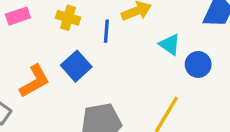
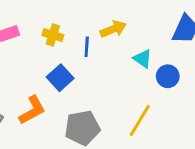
orange L-shape: (35, 81) -> (32, 110), moved

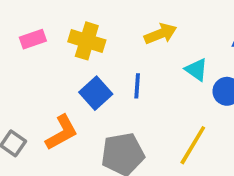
yellow cross: (53, 35) -> (87, 41), size x1.4
blue line: (87, 47) -> (137, 86), moved

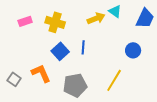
cyan triangle: (196, 70) -> (115, 11), moved
orange L-shape: (62, 133) -> (41, 73), turned -85

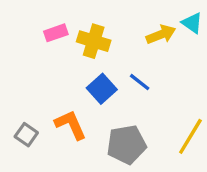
pink rectangle: (25, 21) -> (56, 33), moved
blue line: (83, 47) -> (140, 82), turned -56

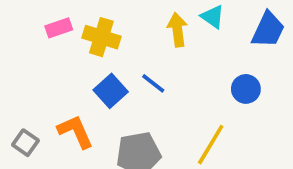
yellow arrow: (161, 34) -> (177, 30), turned -76

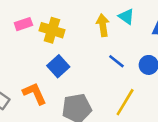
blue line: (153, 83) -> (116, 61), moved

